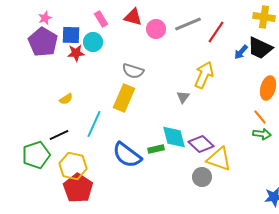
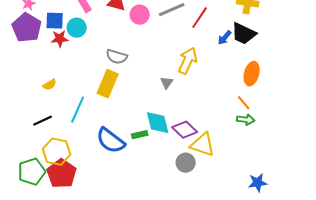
green pentagon: (36, 155) -> (32, 172), moved

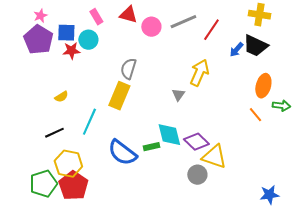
gray semicircle: (117, 57) -> (128, 69), turned 90
green arrow: (246, 120) -> (281, 106), moved

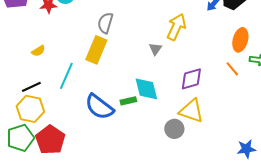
purple diamond: (196, 142) -> (191, 79), moved, turned -60
yellow hexagon: (68, 164) -> (30, 109), moved

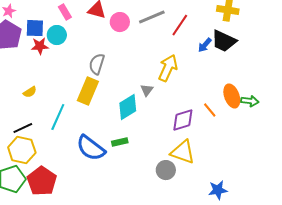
orange ellipse: (240, 40) -> (232, 96), moved, turned -35
orange line: (232, 69) -> (210, 110), moved
cyan diamond: (146, 89) -> (128, 107), moved, turned 72
blue star: (246, 149) -> (218, 190), moved

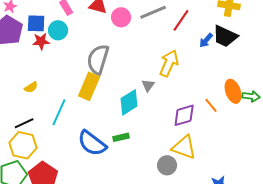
gray semicircle: (97, 64) -> (98, 59), size x1.4

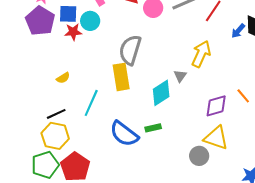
yellow rectangle: (89, 86) -> (121, 77), turned -32

